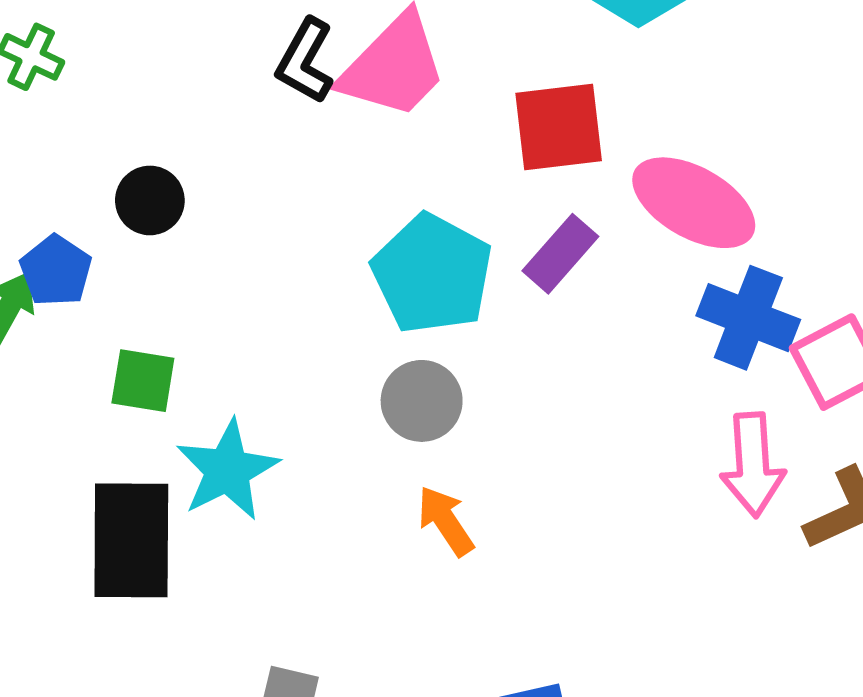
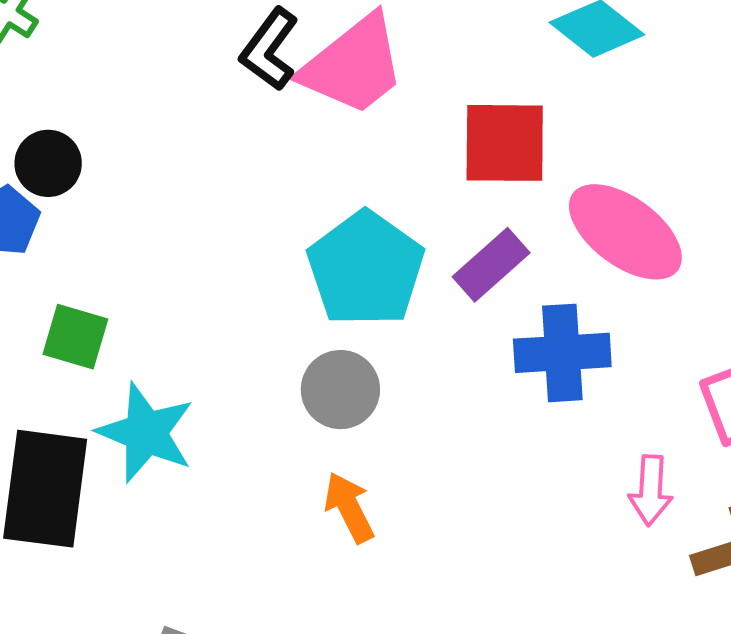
black circle: (150, 200) -> (48, 163), moved
blue cross: (748, 318) -> (562, 353), moved, turned -32
pink arrow: (753, 465) -> (651, 490), size x0.7
cyan star: (227, 470) -> (146, 433), turned -30

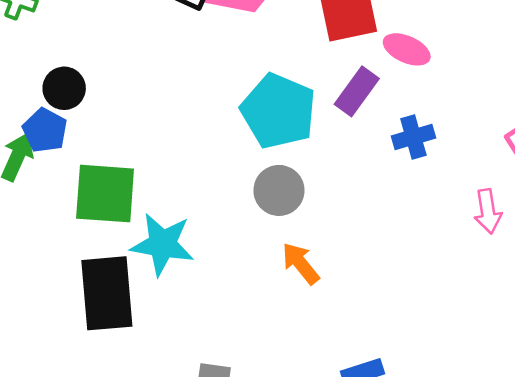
pink ellipse: (625, 232) -> (407, 49), moved, size x0.6
green square: (75, 337) -> (105, 194), size x1.6
blue cross: (562, 353) -> (413, 137), size x0.7

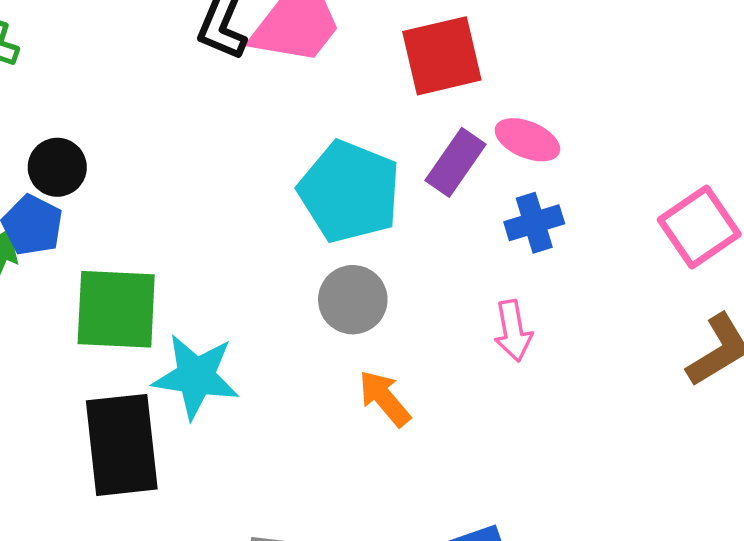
pink ellipse: (407, 49) -> (527, 140), moved
pink arrow: (488, 211) -> (513, 331), moved

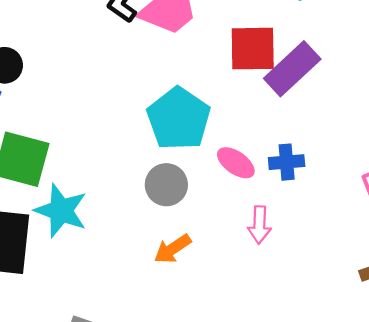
pink ellipse: (527, 140) -> (236, 163), moved
purple rectangle: (455, 162) -> (292, 69), moved, size x1.4
orange arrow: (385, 398) -> (173, 249), turned -96

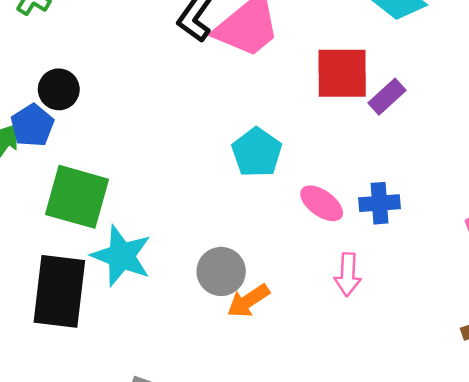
purple rectangle: (292, 69) -> (387, 97), size x0.6
cyan pentagon: (179, 119) -> (257, 152), size x0.7
gray circle: (166, 185) -> (221, 271), moved

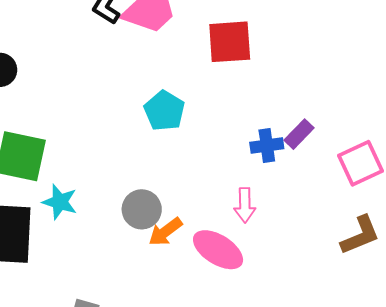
purple rectangle: (387, 97) -> (299, 134), moved
pink ellipse: (322, 203) -> (218, 250), moved, size x1.4
cyan star: (121, 256) -> (60, 202), size x0.7

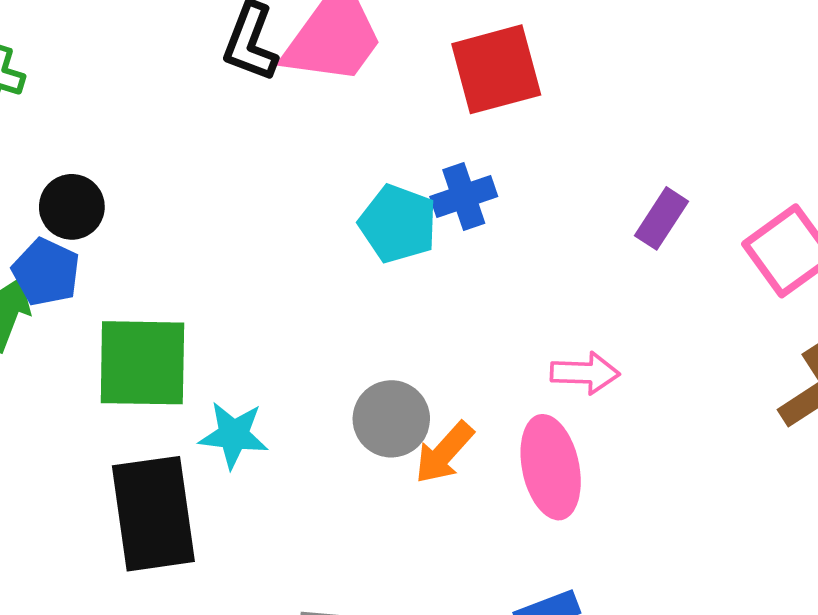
blue cross: (267, 146) -> (464, 196), moved
pink arrow: (245, 205) -> (585, 373), turned -76
pink ellipse: (218, 250) -> (551, 467), turned 57

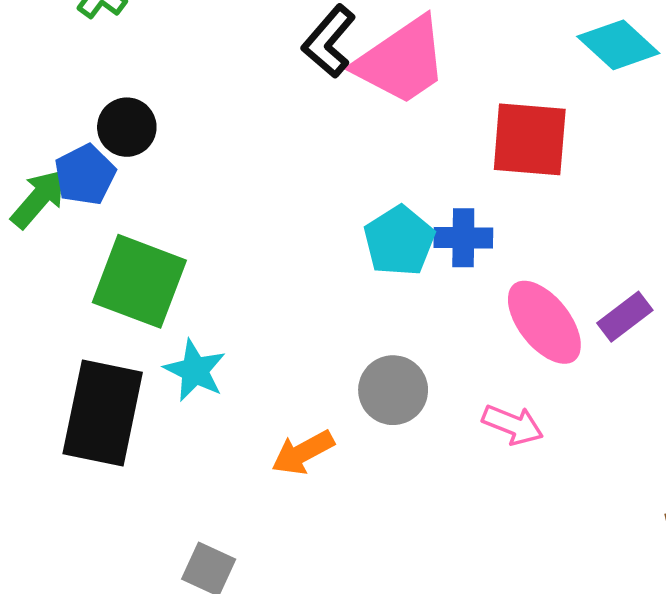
gray circle: (391, 419) -> (393, 390), moved
orange arrow: (444, 453) -> (303, 453), moved
pink ellipse: (551, 467) -> (544, 322), moved, turned -46

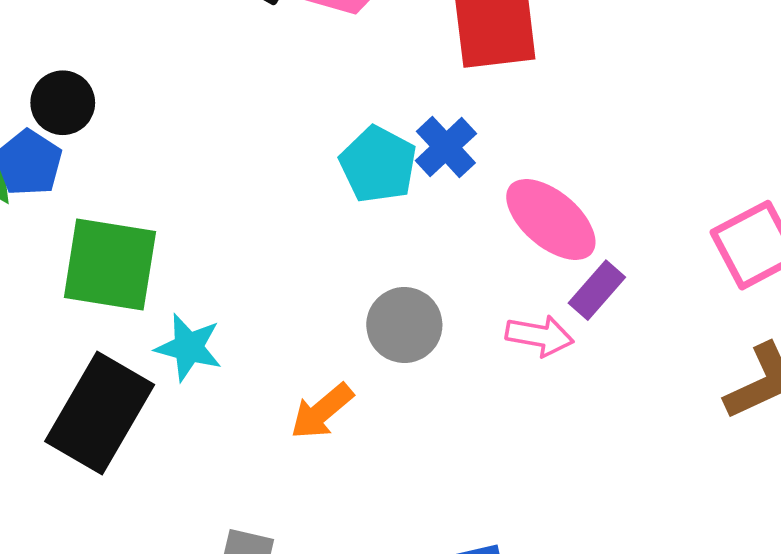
blue cross: (463, 238) -> (446, 147), turned -32
purple rectangle: (625, 317) -> (597, 290), moved
black rectangle: (103, 413) -> (100, 413), turned 30

